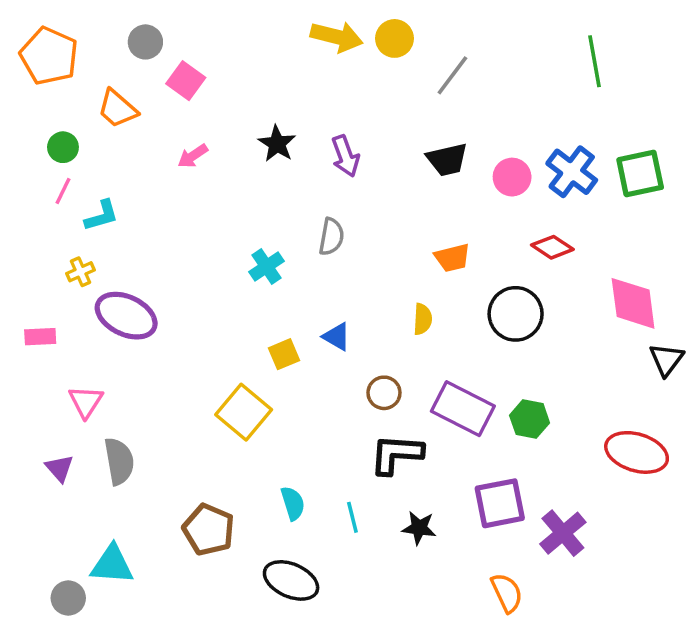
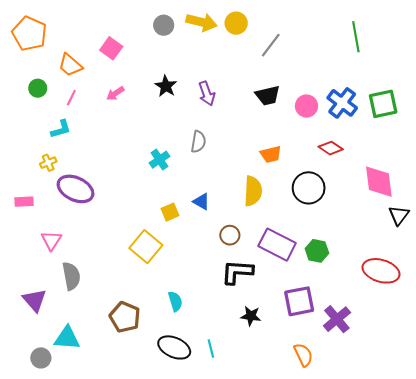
gray circle: (145, 42) -> (164, 25), moved
pink line: (63, 191) -> (71, 98), moved
yellow semicircle: (423, 319) -> (253, 191), size x1.6
purple triangle: (59, 468) -> (35, 300), moved, size x1.4
cyan line: (352, 517) -> (211, 349), moved

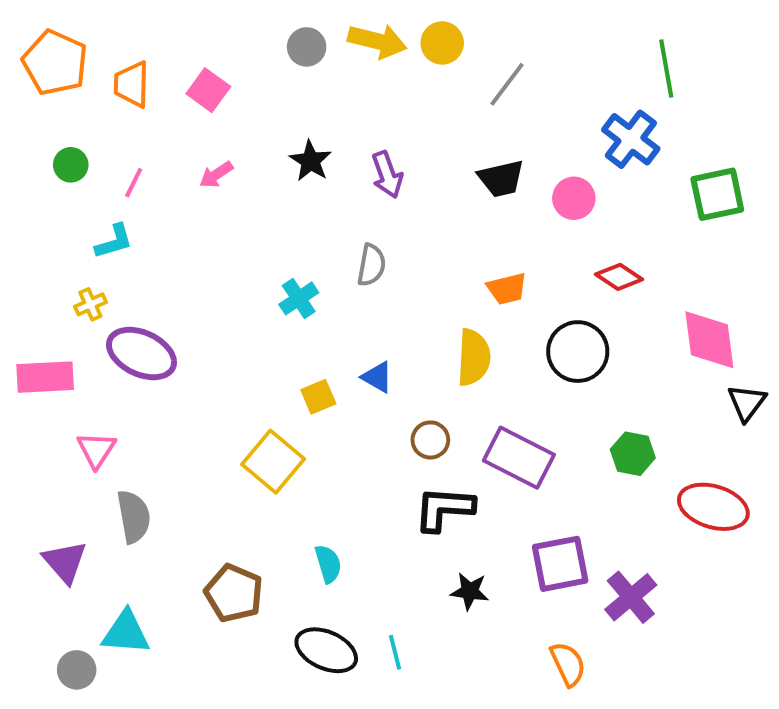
orange trapezoid: (70, 65) -> (132, 84), moved, turned 50
blue cross: (342, 103) -> (631, 139), moved
pink rectangle: (24, 202) -> (45, 377), size x1.6
green hexagon: (317, 251) -> (633, 454), moved

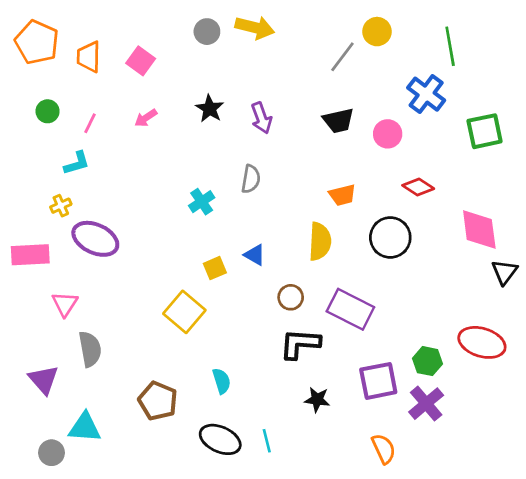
yellow circle: (442, 43) -> (377, 32), moved
green hexagon: (633, 454) -> (427, 361), moved

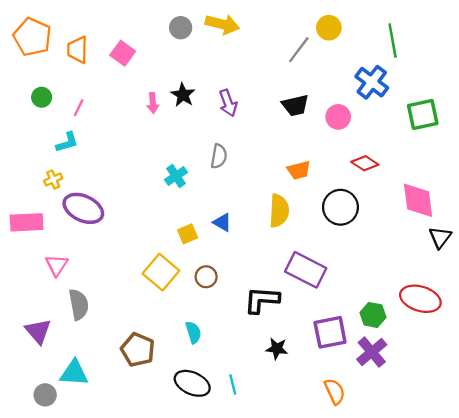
pink arrow: (146, 118) -> (153, 103), moved, turned -60
brown circle: (291, 297) -> (206, 277), moved

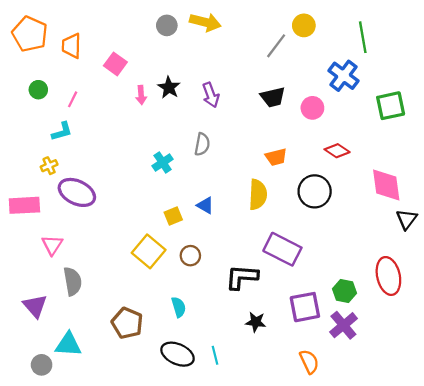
pink square: (123, 53) -> (115, 64), moved
red ellipse: (420, 299) -> (388, 276), turned 60

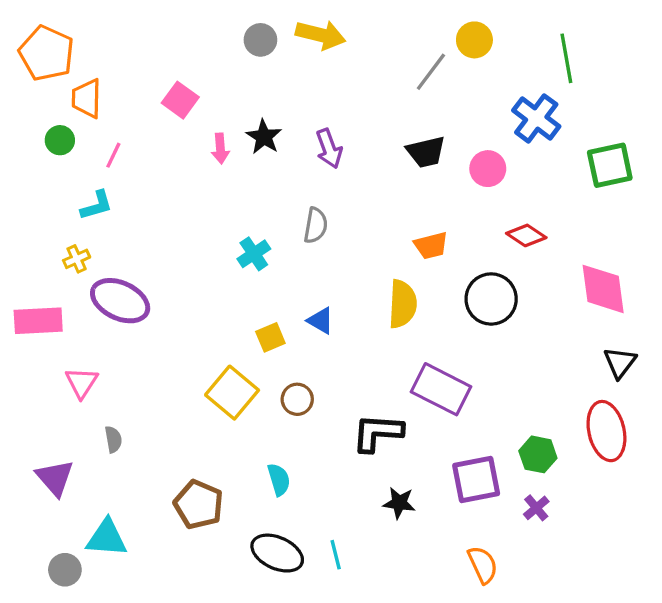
orange trapezoid: (72, 46) -> (87, 98), moved
black triangle: (407, 219) -> (620, 362), moved
gray semicircle: (73, 281) -> (113, 439), size x0.6
purple cross: (343, 325) -> (536, 508), size x0.6

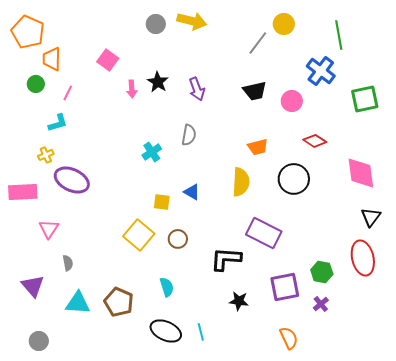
yellow square: (270, 337) -> (162, 202), turned 30
cyan triangle: (107, 538) -> (78, 303), moved

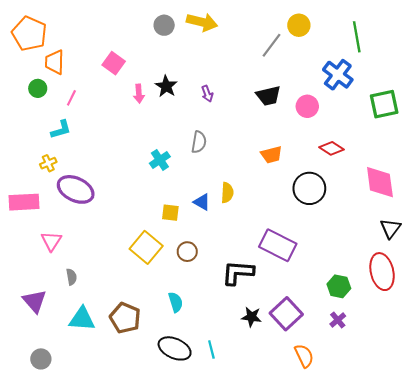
purple arrow: (197, 89) -> (207, 94), size x0.7
yellow semicircle: (241, 182) -> (227, 193), moved, size x0.7
purple square: (285, 287) -> (286, 314), moved, turned -32

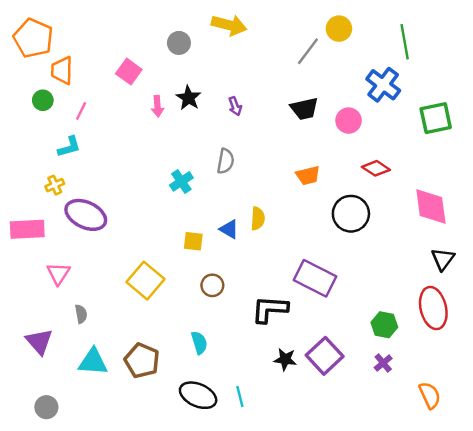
gray circle: (164, 25) -> (179, 43), moved
yellow square: (146, 247) -> (146, 281), moved
orange semicircle: (304, 356) -> (430, 395), moved

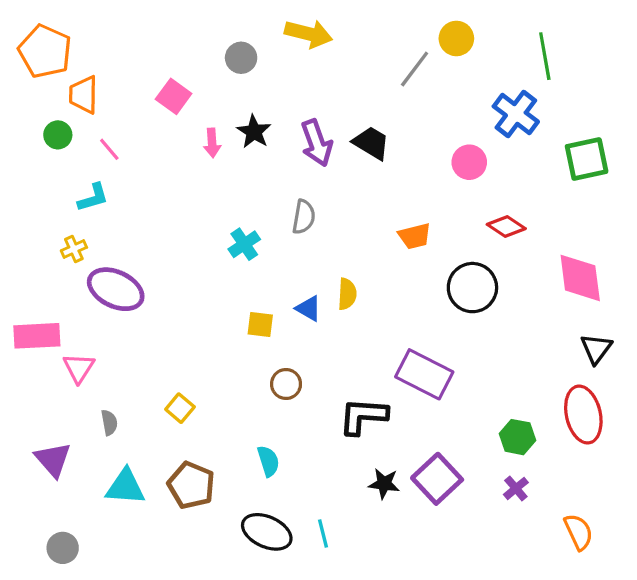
purple arrow: (235, 106) -> (317, 143), size x1.8
black trapezoid: (304, 109) -> (371, 143), moved, turned -136
pink line: (81, 111) -> (109, 149), turned -66
pink rectangle: (27, 229) -> (37, 336), moved
yellow square: (146, 281) -> (180, 408), moved, size x0.6

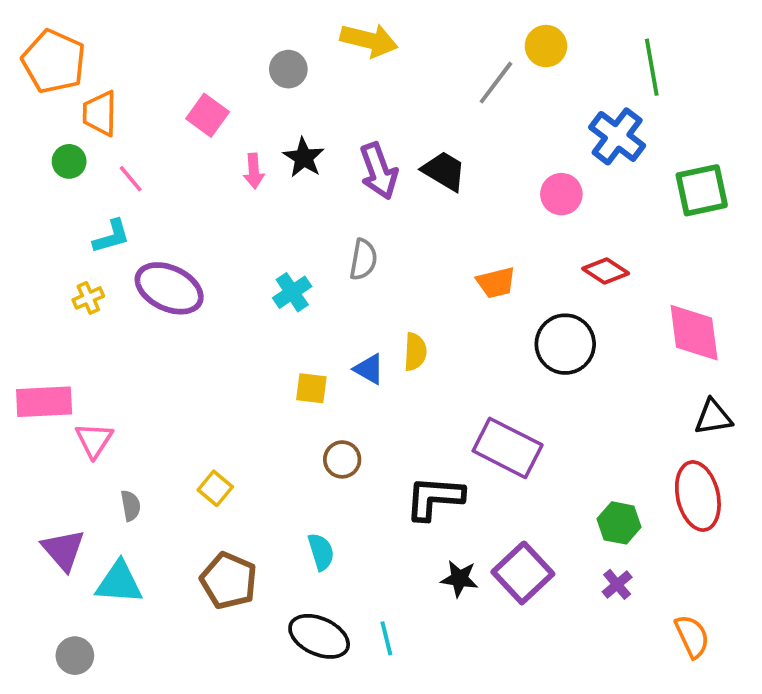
purple ellipse: (116, 289) -> (169, 288), moved
black triangle: (596, 349) -> (713, 417), turned 44
cyan triangle: (125, 487) -> (119, 583), moved

